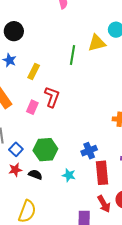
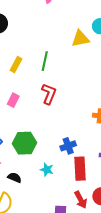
green line: (72, 55) -> (45, 61), moved
red L-shape: (52, 97) -> (49, 94), moved
black semicircle: (35, 175) -> (15, 178), moved

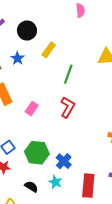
yellow rectangle: (16, 65) -> (49, 50), moved
blue cross: (68, 146) -> (64, 161), moved, turned -35
black semicircle: (15, 178) -> (31, 187), moved

